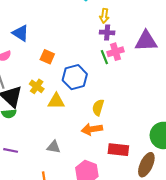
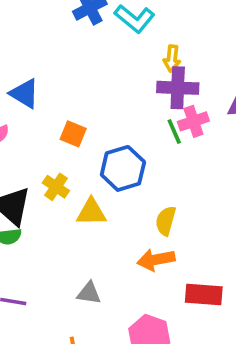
purple cross: (107, 32) -> (178, 88), size x1.5

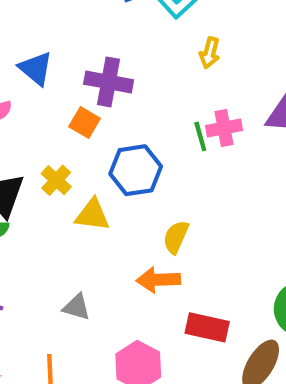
purple cross: (178, 88) -> (109, 82), moved

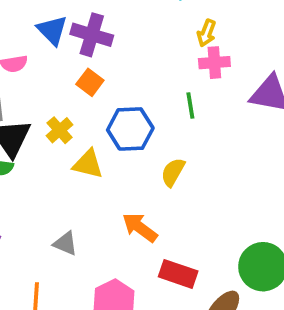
purple cross: (109, 82) -> (92, 35), moved
pink cross: (224, 128) -> (214, 63), moved
yellow semicircle: (176, 237) -> (173, 172), moved
orange arrow: (158, 280) -> (140, 227), turned 33

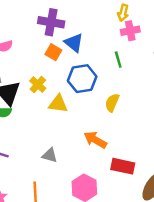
blue triangle: (52, 30) -> (74, 43), moved

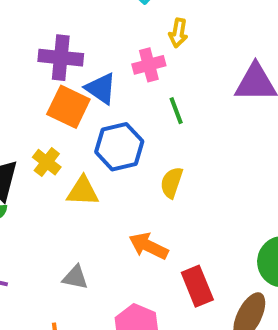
pink cross: (130, 31) -> (149, 65), moved
orange square: (53, 52) -> (68, 107), size x1.5
red rectangle: (123, 166) -> (197, 286), turned 60

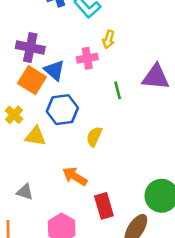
green line: (176, 111) -> (118, 90), moved

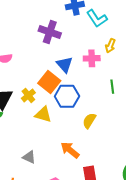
purple cross: (30, 48) -> (50, 32), moved
orange square: (32, 80) -> (49, 82), moved

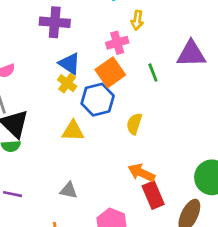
blue triangle: (65, 65) -> (70, 64), moved
orange square: (49, 82) -> (110, 72), moved, turned 30
yellow cross: (28, 95) -> (67, 83), moved
orange arrow: (70, 150) -> (141, 173), moved

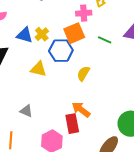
blue triangle: (70, 64) -> (25, 35), moved, turned -30
green line: (153, 73) -> (105, 40), turned -56
red rectangle: (153, 195) -> (72, 124), moved

